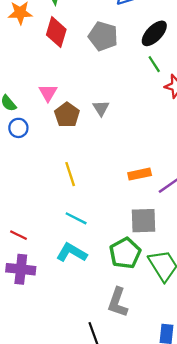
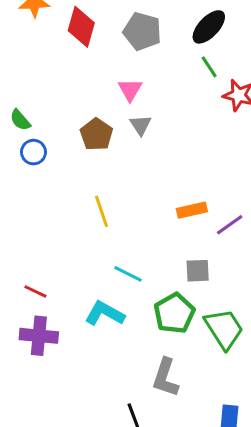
pink triangle: (48, 93) -> (130, 90), moved
cyan line: (76, 218) -> (128, 274), moved
gray square: (143, 221) -> (198, 271), size x0.7

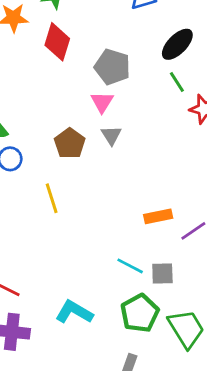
gray pentagon: (142, 31) -> (112, 67), moved
yellow line: (101, 211) -> (52, 198), moved
cyan line: (128, 274) -> (130, 266), moved

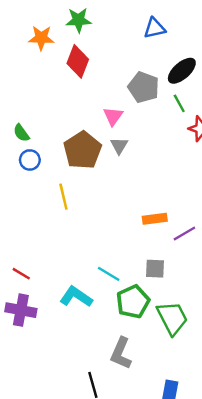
gray pentagon: (112, 67) -> (143, 87), moved
brown pentagon: (70, 143) -> (82, 150), size x1.4
cyan line: (130, 266) -> (109, 274), moved

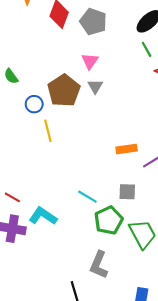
gray pentagon: (143, 87) -> (93, 22), moved
blue circle: (30, 160) -> (34, 104), moved
cyan L-shape: (76, 297) -> (43, 216), moved

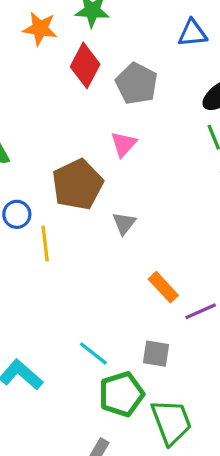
gray triangle: (95, 86) -> (124, 223), moved
blue circle: (34, 104) -> (17, 214), moved
orange rectangle: (127, 149) -> (163, 287), turned 48

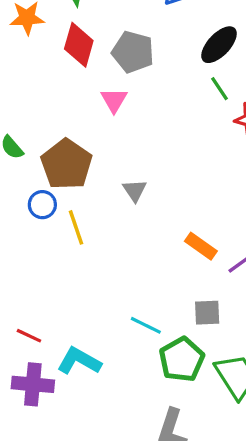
pink triangle: (124, 144) -> (114, 100), moved
brown pentagon: (78, 185) -> (67, 164), moved
gray triangle: (124, 223) -> (135, 190), moved

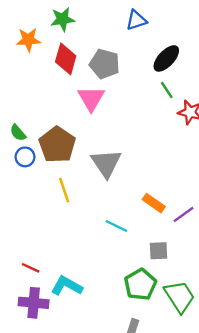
pink triangle: (114, 100) -> (91, 99), size x1.4
gray triangle: (135, 190) -> (106, 163), size x1.8
blue circle: (42, 205) -> (25, 157), moved
cyan line: (146, 325) -> (116, 226), moved

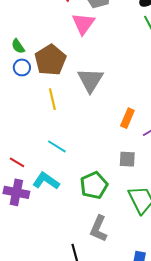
orange rectangle: (154, 203) -> (127, 118), turned 72
cyan line: (116, 226) -> (57, 146), moved
green pentagon: (140, 284) -> (94, 185), moved

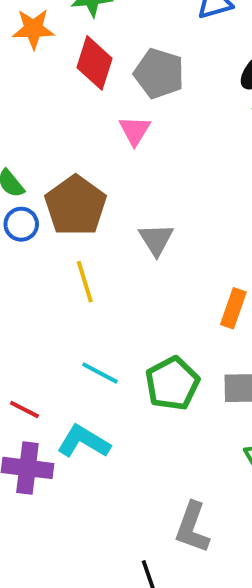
pink triangle: (83, 24) -> (135, 131), size x0.7
gray triangle: (90, 80) -> (156, 239), size x0.7
green pentagon: (94, 185) -> (172, 383), moved

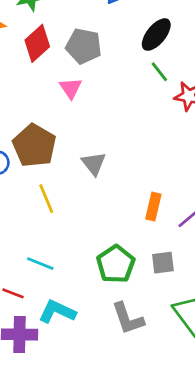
red diamond: (94, 63) -> (37, 43), turned 36
cyan line: (100, 373) -> (40, 264), moved
gray L-shape: (192, 527) -> (128, 319), moved, turned -33

